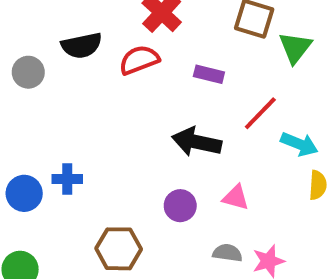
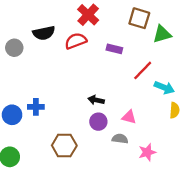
green triangle: (295, 48) -> (162, 34), turned 36
black arrow: (197, 142) -> (96, 100), moved, size x0.6
gray semicircle: (227, 253) -> (120, 139), moved

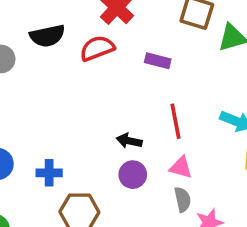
red line: (143, 70) -> (175, 121), moved, turned -55
blue cross: (36, 107) -> (49, 173), moved
gray semicircle: (120, 139) -> (183, 200), moved, turned 70

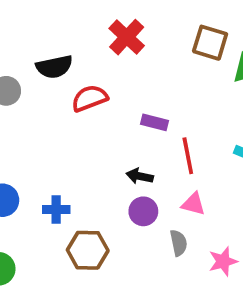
red semicircle: (97, 48) -> (90, 98), moved
purple rectangle: (158, 61) -> (154, 122), moved
gray semicircle: (183, 200) -> (179, 243), moved

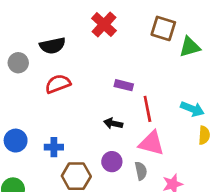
red semicircle: (90, 98) -> (58, 84), moved
pink triangle: (193, 204) -> (151, 143), size x1.5
purple circle: (143, 211) -> (112, 162), moved

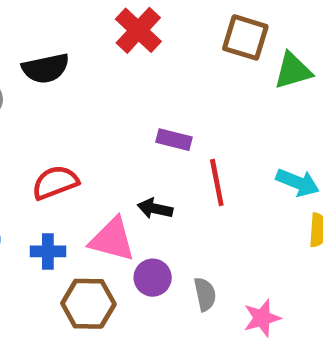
red semicircle: (58, 84) -> (55, 182), moved
pink triangle: (151, 143) -> (112, 240), moved

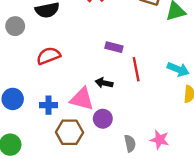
red semicircle: (55, 182) -> (48, 56), moved
gray semicircle: (205, 294) -> (130, 143), moved
pink star: (262, 318) -> (160, 140), turned 30

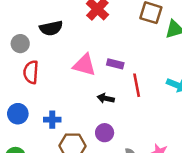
red semicircle: (48, 56) -> (31, 72), moved, turned -65
pink triangle: (82, 99) -> (84, 65), moved

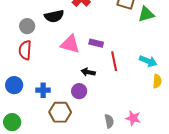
black semicircle: (51, 28) -> (54, 16), moved
gray circle: (20, 44) -> (27, 26), moved
purple circle: (105, 133) -> (79, 91), moved

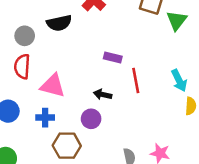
green triangle: (146, 14) -> (177, 20), turned -36
pink triangle: (70, 44) -> (53, 86), moved
cyan arrow: (148, 61) -> (179, 81), turned 42

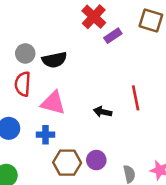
black semicircle: (59, 23) -> (54, 60), moved
purple rectangle: (113, 58) -> (113, 36), moved, turned -48
purple circle: (91, 119) -> (96, 160), moved

